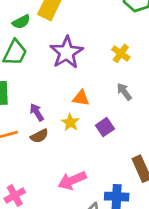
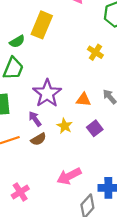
purple star: (67, 52) -> (47, 93), moved
yellow cross: (121, 53) -> (95, 52), moved
orange triangle: (81, 98) -> (83, 100), moved

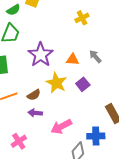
yellow cross: (95, 52) -> (82, 18), turned 32
purple arrow: (35, 119) -> (35, 113), moved, turned -48
yellow star: (65, 126) -> (56, 83), size x1.5

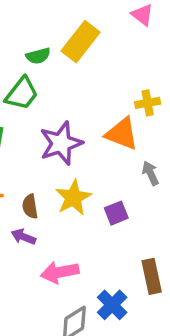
orange triangle: (72, 59) -> (122, 134), moved, size x1.5
brown semicircle: (34, 95) -> (30, 206), turned 96
blue cross: (96, 136) -> (112, 305), turned 30

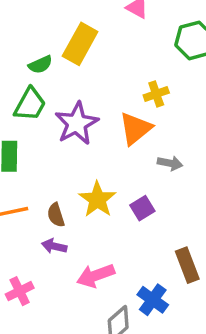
orange triangle: (122, 134) -> (135, 129), turned -51
purple star: (61, 143) -> (77, 123), moved
gray arrow: (150, 173) -> (170, 163), turned 135

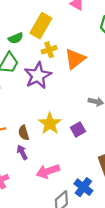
yellow cross: (156, 94) -> (49, 50), moved
orange triangle: (135, 129) -> (75, 59), moved
purple arrow: (54, 246) -> (22, 152), turned 48

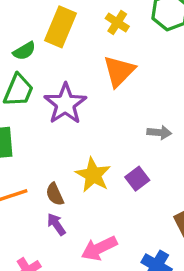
yellow cross: (49, 50) -> (117, 22), moved, turned -32

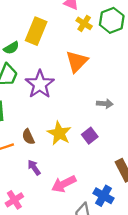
yellow cross: (117, 22) -> (84, 23), moved
brown semicircle: (55, 194) -> (28, 137), moved

